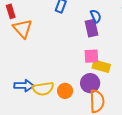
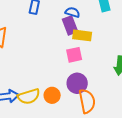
blue semicircle: (96, 16) -> (72, 12), turned -40
yellow rectangle: (101, 66) -> (82, 35), moved

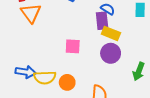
pink square: (74, 55) -> (73, 46), moved
purple circle: (77, 83) -> (111, 53), moved

